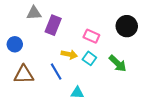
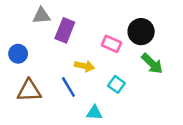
black circle: (127, 26) -> (141, 32), moved
cyan square: (89, 58) -> (116, 84), moved
green arrow: (118, 63) -> (152, 64), moved

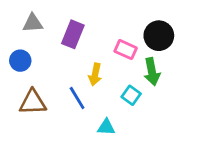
gray triangle: (41, 16) -> (33, 23), moved
green arrow: (152, 64) -> (152, 72), moved, turned 35
yellow arrow: (84, 66) -> (95, 74), turned 90

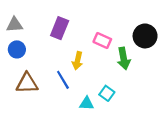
gray triangle: (33, 23) -> (15, 25), moved
black circle: (159, 36) -> (145, 36), moved
cyan square: (131, 95) -> (107, 93), moved

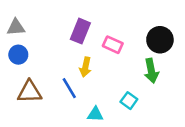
purple rectangle: (60, 28) -> (80, 31), moved
green arrow: (124, 58) -> (151, 71), moved
cyan square: (107, 93) -> (129, 101), moved

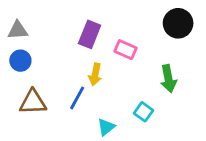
black circle: (160, 40) -> (178, 23), moved
blue line: (69, 88) -> (77, 98), turned 60
cyan triangle: (95, 114) -> (106, 127), turned -42

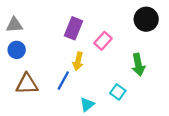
pink rectangle: (126, 50) -> (103, 41), turned -72

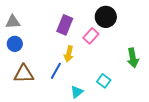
black circle: (146, 19) -> (106, 17), moved
green arrow: (138, 65) -> (133, 58), moved

